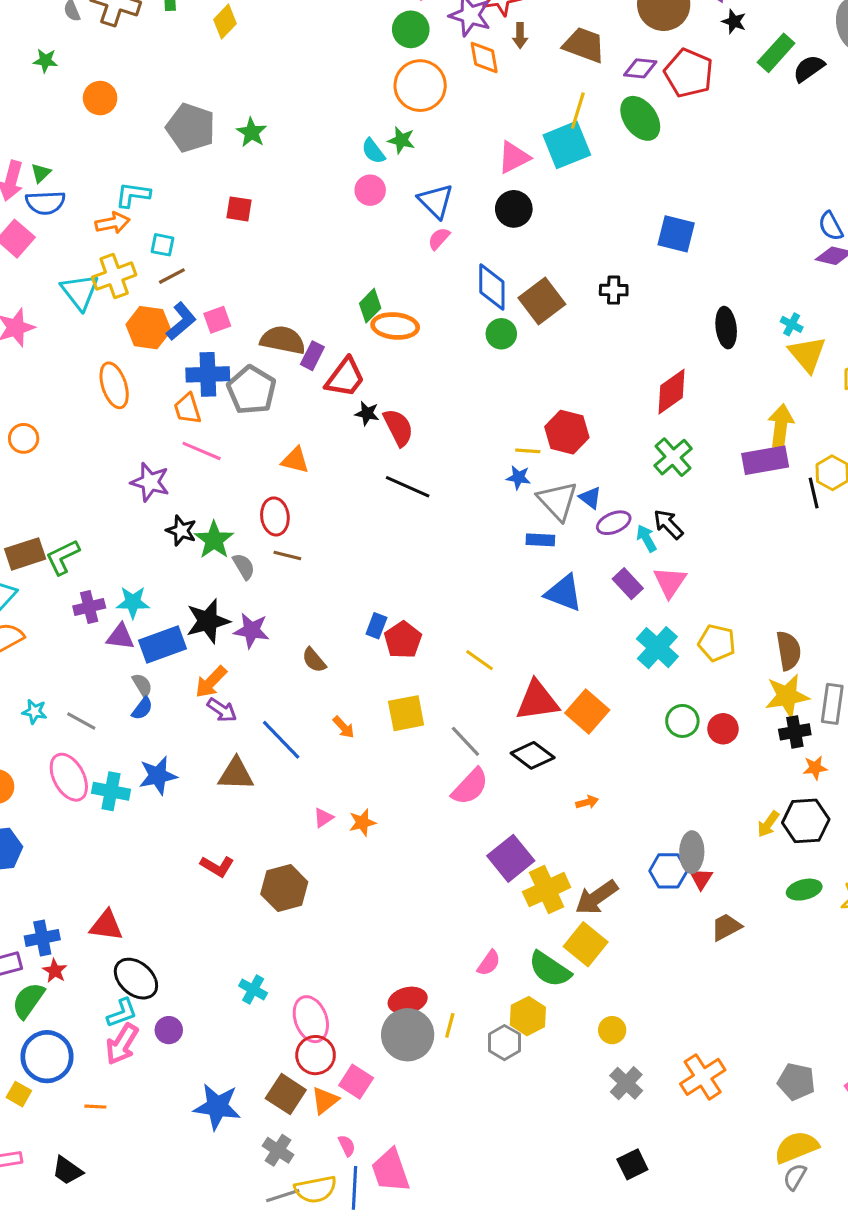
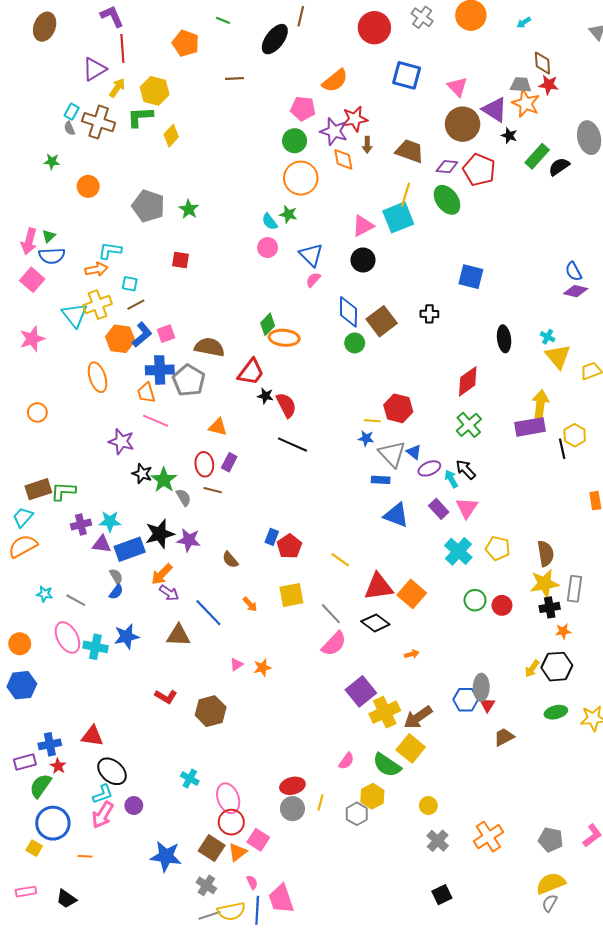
purple rectangle: (312, 356) -> (229, 462), moved
green L-shape: (63, 557) -> (63, 491), turned 30
gray circle: (408, 1035) -> (292, 809), size x0.7

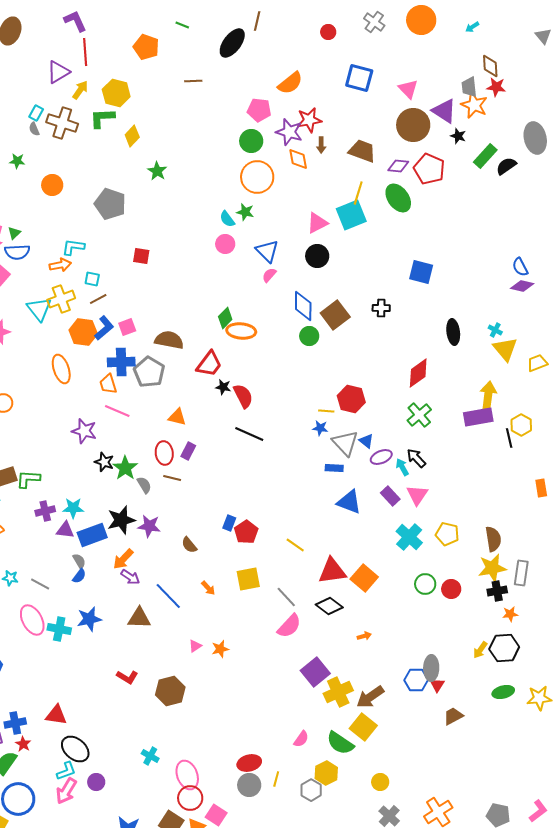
red circle: (374, 28) -> (328, 32), size x0.5
gray trapezoid: (521, 85) -> (469, 87), turned -100
green star: (189, 209) -> (157, 171), moved

